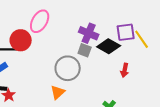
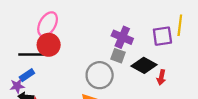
pink ellipse: (40, 21) -> (48, 24), moved
yellow line: (142, 39) -> (180, 25), moved, turned 42
black diamond: (109, 46) -> (144, 65), moved

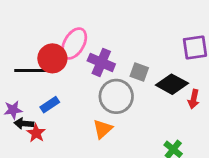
pink ellipse: (48, 24) -> (74, 43), moved
purple cross: (122, 37) -> (101, 62), moved
blue rectangle: (27, 75) -> (50, 105), moved

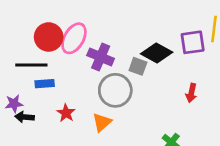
red circle: (52, 58) -> (49, 37), moved
black diamond: (172, 84) -> (157, 53), moved
blue rectangle: (50, 105) -> (45, 84), moved, turned 30
red star: (36, 133) -> (66, 113), moved

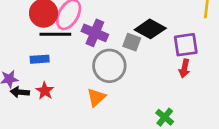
purple square: (193, 42) -> (186, 45), moved
black line: (31, 65) -> (55, 34), moved
red star: (66, 113) -> (45, 91), moved

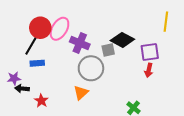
black line: (55, 34) -> (32, 44), moved, turned -60
gray square: (132, 42) -> (108, 50), turned -32
red star: (45, 91) -> (41, 101), moved

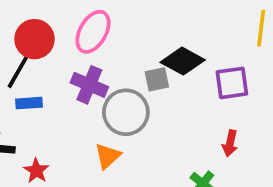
pink ellipse: (60, 29) -> (93, 32), moved
purple cross: (80, 43) -> (89, 85), moved
red arrow: (149, 70) -> (230, 143), moved

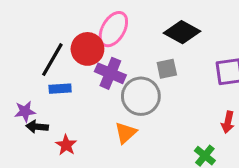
red circle: (35, 39) -> (87, 49), moved
black diamond: (183, 61) -> (182, 32), moved

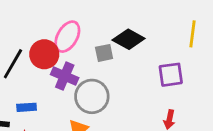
gray square: (167, 69) -> (104, 53), moved
blue rectangle: (60, 89) -> (27, 107), moved

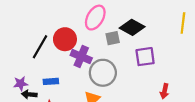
pink ellipse: (67, 37) -> (95, 18), moved
purple square: (171, 75) -> (145, 57), moved

